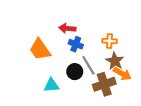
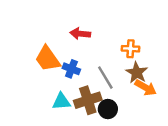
blue cross: (76, 44) -> (71, 69), moved
black circle: (75, 72) -> (108, 109), moved
brown cross: (104, 84) -> (88, 100), moved

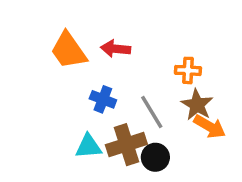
orange trapezoid: (48, 59) -> (69, 51), moved

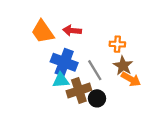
blue cross: (103, 99) -> (64, 62), size x1.6
cyan triangle: (88, 146) -> (61, 80), moved

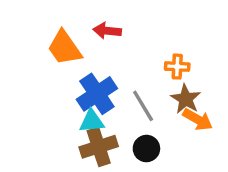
red arrow: (72, 31) -> (107, 31), moved
blue cross: (64, 62) -> (97, 94), turned 35
brown cross: (79, 91) -> (99, 147), moved

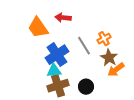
orange cross: (177, 67) -> (104, 39), turned -32
gray line: (143, 106) -> (84, 46), moved
orange arrow: (198, 119) -> (116, 70), turned 114

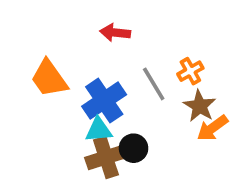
orange trapezoid: (38, 28) -> (49, 78), moved
black circle: (86, 87) -> (134, 148), moved

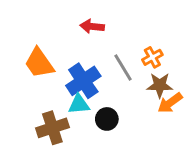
brown star: (200, 106) -> (160, 85), turned -30
brown cross: (106, 157) -> (52, 128), moved

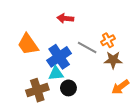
gray line: (123, 68) -> (87, 47), turned -30
orange arrow: (170, 103) -> (120, 87), moved
black circle: (107, 119) -> (68, 88), moved

